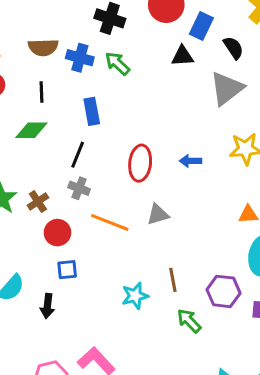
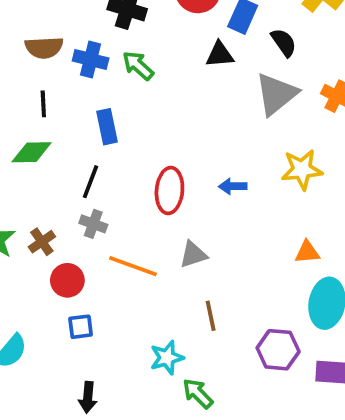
brown line: (173, 280) -> (211, 316), moved
black arrow: (47, 306) -> (88, 397), moved
green arrow: (189, 321) -> (198, 393), moved

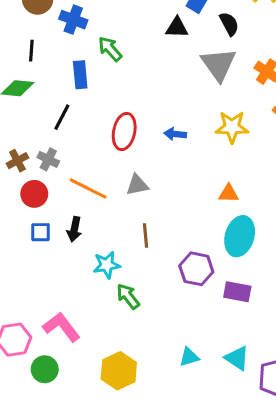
green arrow: (138, 66) -> (110, 49), moved
gray triangle: (276, 94) -> (219, 64), turned -33
gray cross: (93, 224) -> (48, 159), moved
black arrow: (88, 397) -> (74, 229), moved

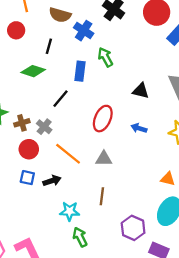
black triangle: (177, 28) -> (141, 91), moved
black arrow: (74, 229) -> (52, 181), turned -132

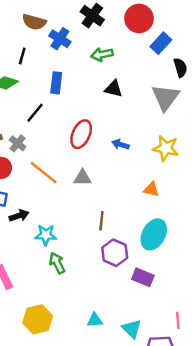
green arrow: (105, 57) -> (102, 54), moved, turned -72
black triangle: (141, 91) -> (114, 89), moved
orange triangle: (168, 179) -> (151, 189), moved
black arrow: (52, 181) -> (19, 216), moved
brown line: (102, 196) -> (101, 221), moved

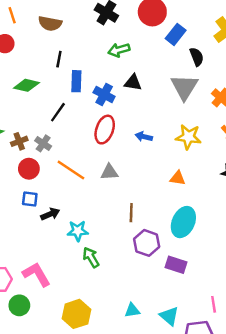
blue cross: (60, 39) -> (104, 95), moved
black line: (22, 56) -> (59, 59), moved

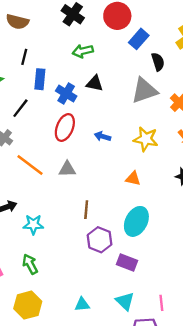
gray triangle: (184, 87) -> (144, 90), turned 36
green arrow: (91, 257) -> (30, 264), moved
cyan triangle: (169, 316) -> (125, 301), moved

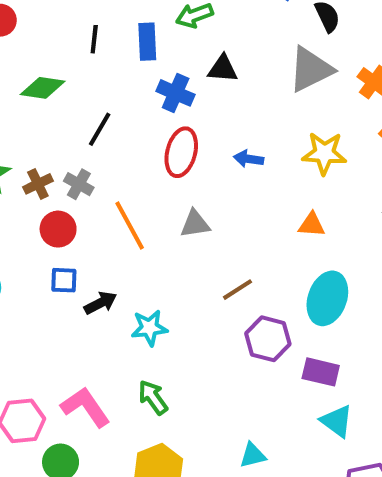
blue rectangle: (40, 79) -> (147, 42), moved
orange line: (30, 165) -> (130, 225), turned 32
brown line: (86, 210) -> (238, 290), turned 60
cyan triangle: (125, 301) -> (337, 421), moved

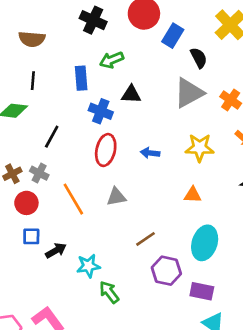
black line: (94, 39) -> (33, 81), moved
green arrow: (153, 397) -> (109, 292), moved

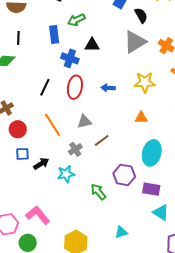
black line: (52, 137) -> (45, 87), moved
gray cross: (39, 173) -> (75, 149), moved, turned 32
brown line: (145, 239) -> (102, 140), moved
green arrow: (109, 292) -> (98, 192), moved

